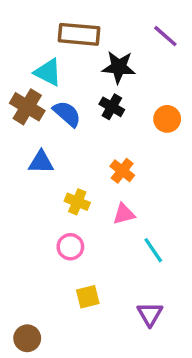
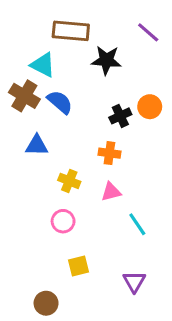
black cross: (112, 107) -> (120, 116), moved, turned 35
orange cross: (122, 171) -> (109, 153), turned -30
brown circle: (27, 338) -> (46, 303), moved

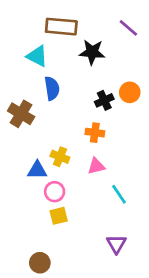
brown cross: (24, 96) -> (21, 114), moved
blue semicircle: (60, 102) -> (52, 88), turned 40
blue triangle: (37, 145) -> (37, 170), moved
yellow square: (79, 266) -> (59, 216), moved

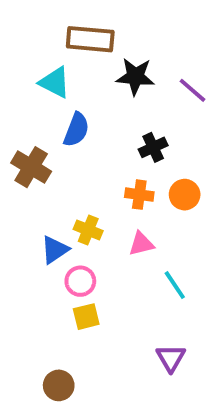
purple line: (128, 28) -> (192, 90), moved
blue semicircle: (52, 88) -> (76, 130), turned 30
orange circle: (130, 92) -> (185, 195), moved
blue triangle: (37, 170) -> (55, 250), turned -35

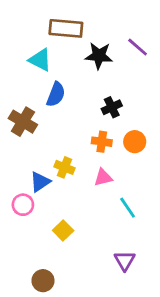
purple line: (192, 90) -> (138, 47), moved
pink circle: (80, 281) -> (23, 205), moved
yellow square: (86, 317) -> (63, 230), turned -30

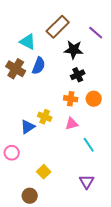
brown rectangle: (66, 28) -> (58, 27), moved, turned -50
black star: (99, 56) -> (74, 50), moved
brown cross: (23, 122) -> (16, 69), moved
pink circle: (23, 205) -> (12, 153), moved
yellow square: (63, 230) -> (44, 172), moved

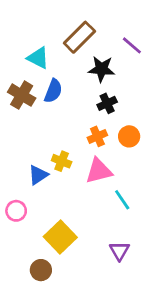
orange cross: (71, 99) -> (97, 136), turned -32
pink triangle: (72, 124) -> (99, 171), size x1.5
yellow square: (44, 172) -> (60, 237), size x1.6

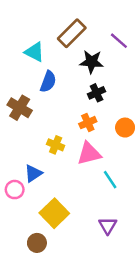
brown cross: (22, 95) -> (20, 108), moved
orange circle: (129, 136) -> (125, 128), moved
blue triangle: (38, 175) -> (33, 173), moved

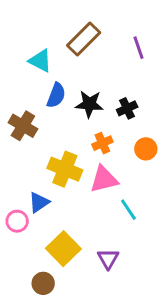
purple line: (119, 41) -> (139, 48), turned 30
black star: (92, 62) -> (89, 104), moved
black cross: (97, 93) -> (127, 108), moved
yellow cross: (56, 145) -> (65, 169), size x1.6
purple triangle: (108, 226) -> (108, 259), moved

